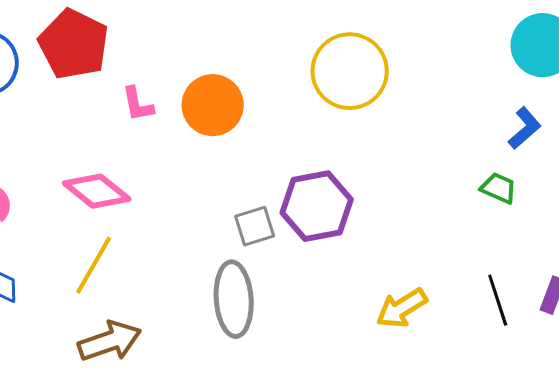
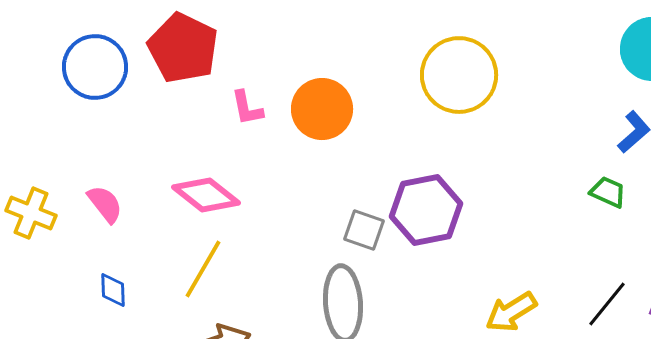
gray square: (255, 226) -> (364, 230), turned 36
black line: (498, 300) -> (607, 304), turned 57

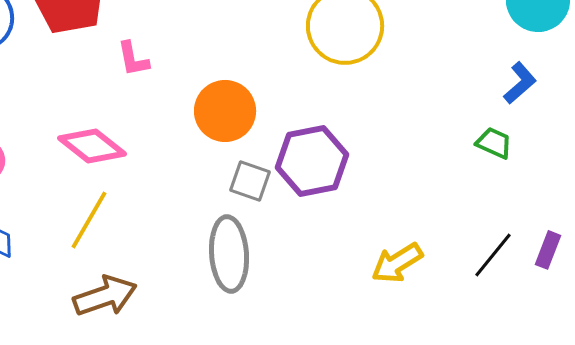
orange circle: (322, 109) -> (225, 111), moved

